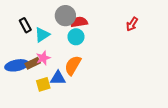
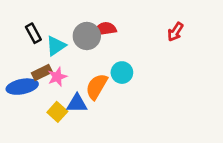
gray circle: (65, 16) -> (87, 36), moved
cyan circle: (76, 37) -> (122, 73), moved
brown rectangle: (33, 63) -> (42, 73), moved
yellow square: (43, 84) -> (57, 112), turned -32

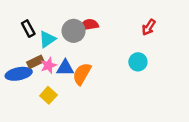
cyan circle: (122, 73) -> (138, 62), moved
blue triangle: (77, 103) -> (65, 68), moved

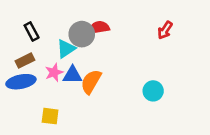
cyan triangle: (47, 39) -> (66, 49), moved
brown rectangle: (35, 62) -> (25, 61), moved
cyan circle: (138, 62) -> (153, 91), moved
yellow square: (48, 95) -> (50, 116), moved, turned -35

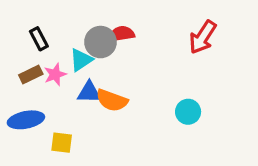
red arrow: (165, 30) -> (203, 37), size x1.5
pink star: (54, 72) -> (55, 74), moved
blue ellipse: (21, 82) -> (26, 120), moved
orange semicircle: (91, 82) -> (112, 100), turned -100

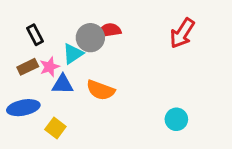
blue triangle: (89, 92) -> (63, 84), moved
cyan circle: (188, 112) -> (176, 119), moved
yellow square: (62, 143) -> (55, 128), turned 30

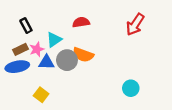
gray circle: (90, 38) -> (67, 60), moved
orange semicircle: (101, 90) -> (83, 55), moved
blue ellipse: (23, 108) -> (17, 67), moved

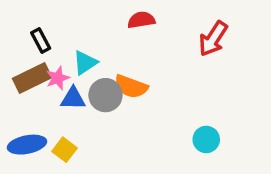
red semicircle: (81, 22) -> (141, 20), moved
brown rectangle: (21, 49) -> (32, 78), size x1.5
blue ellipse: (17, 67) -> (27, 145), moved

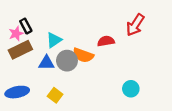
red semicircle: (141, 20) -> (106, 41), moved
pink star: (58, 78) -> (16, 34), moved
yellow square: (65, 150) -> (55, 95), moved

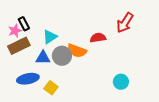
blue ellipse: (17, 92) -> (28, 79), moved

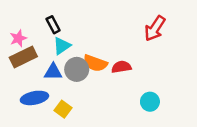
black rectangle: (24, 24) -> (53, 25), moved
red semicircle: (98, 38) -> (121, 67), moved

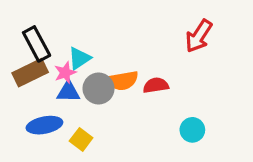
black rectangle: (53, 25) -> (37, 44), moved, size x1.5
pink star: (18, 38) -> (65, 73), moved
orange semicircle: (95, 63) -> (122, 81), turned -30

